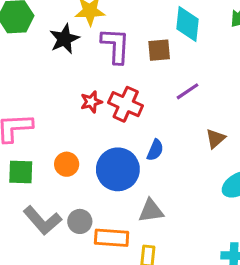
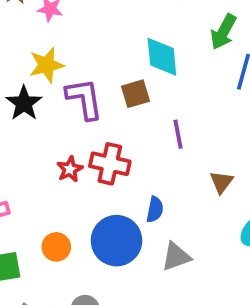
purple line: (187, 91) -> (178, 134), turned -55
gray triangle: (151, 211) -> (176, 257), moved

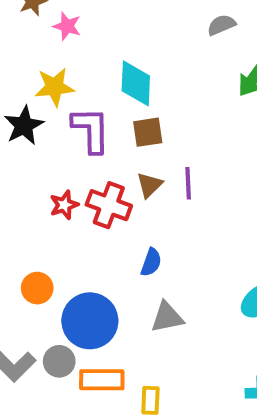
cyan diamond: (162, 57) -> (136, 83), moved
brown triangle: (221, 182) -> (150, 185), moved
blue circle: (117, 241) -> (90, 321), moved

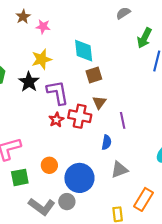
purple L-shape: (91, 130) -> (58, 93), moved
purple line: (188, 183) -> (123, 120), moved
orange rectangle: (102, 380) -> (143, 199), moved, turned -50

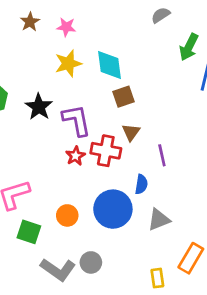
pink star: (43, 27) -> (66, 27), moved
yellow star: (42, 59) -> (68, 64), moved
green square: (20, 177) -> (29, 232), turned 30
blue circle: (79, 178) -> (113, 209), moved

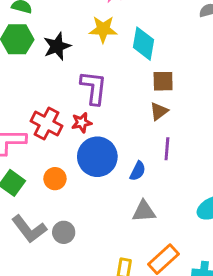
brown square: (124, 97) -> (163, 81), moved
black star: (39, 107) -> (57, 46), moved
brown triangle: (131, 132) -> (159, 111), moved
red cross: (106, 151) -> (46, 124), moved
blue circle: (113, 209) -> (97, 157), moved

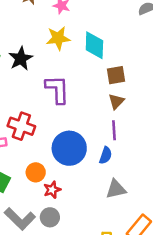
red star: (82, 123) -> (52, 190), moved
purple line: (167, 149) -> (114, 130), moved

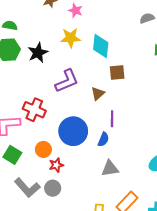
purple L-shape: (57, 89) -> (67, 81), turned 65
brown triangle: (116, 101) -> (98, 94), moved

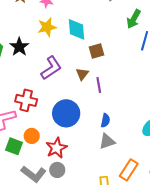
purple line: (112, 119) -> (99, 85), moved
blue semicircle: (103, 139) -> (105, 120), moved
orange circle: (43, 149) -> (32, 136), moved
red star: (56, 165) -> (56, 148), size x1.5

